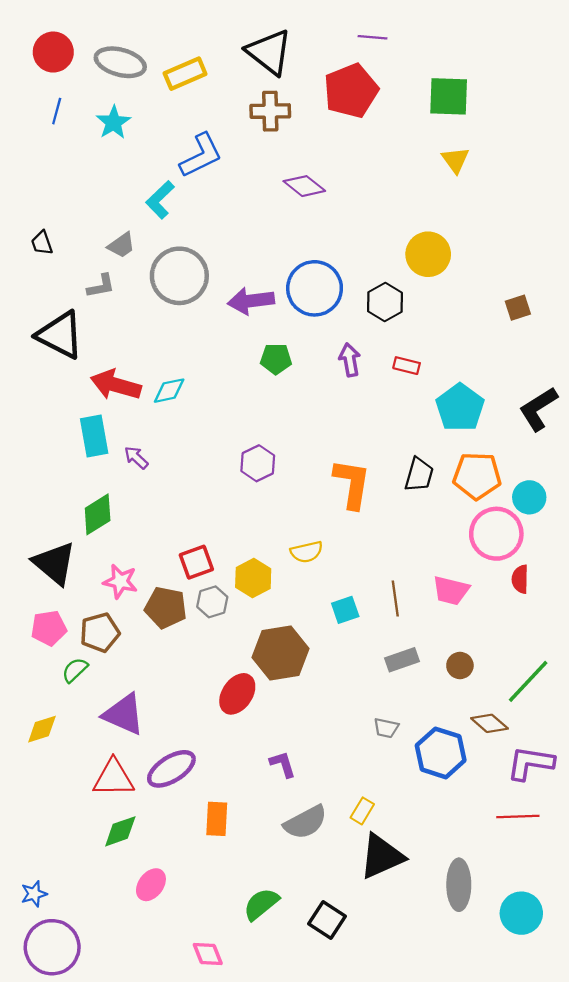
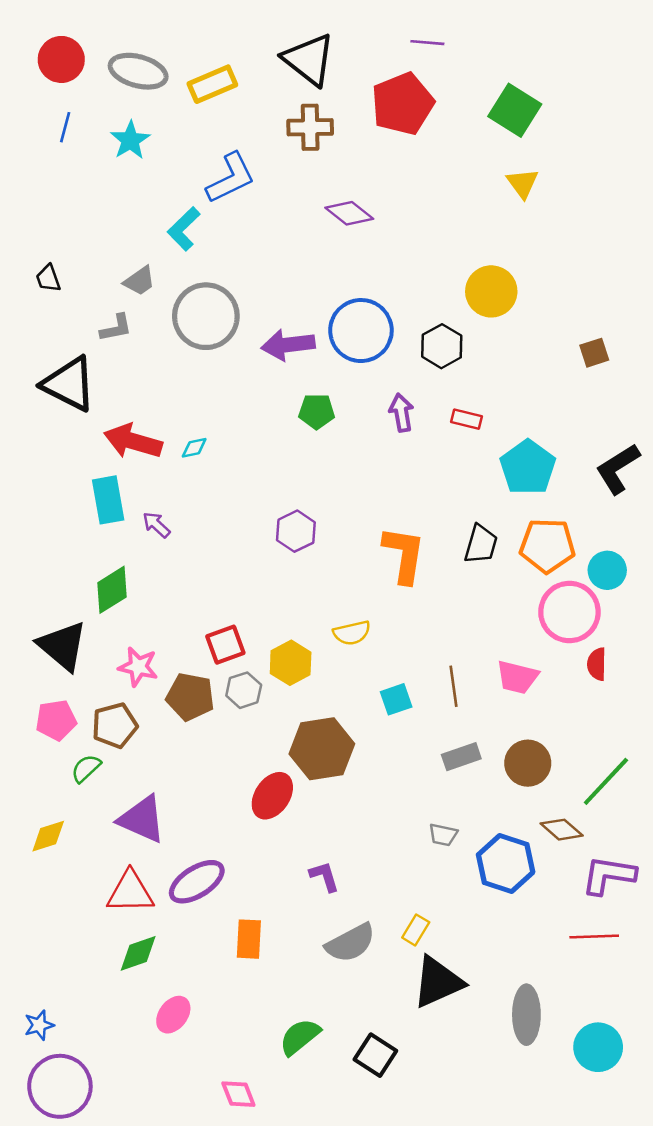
green square: (449, 96) -> (515, 110), turned 30
cyan diamond: (169, 391) -> (194, 448), size x0.7
brown circle: (460, 665) -> (528, 763), size x1.5

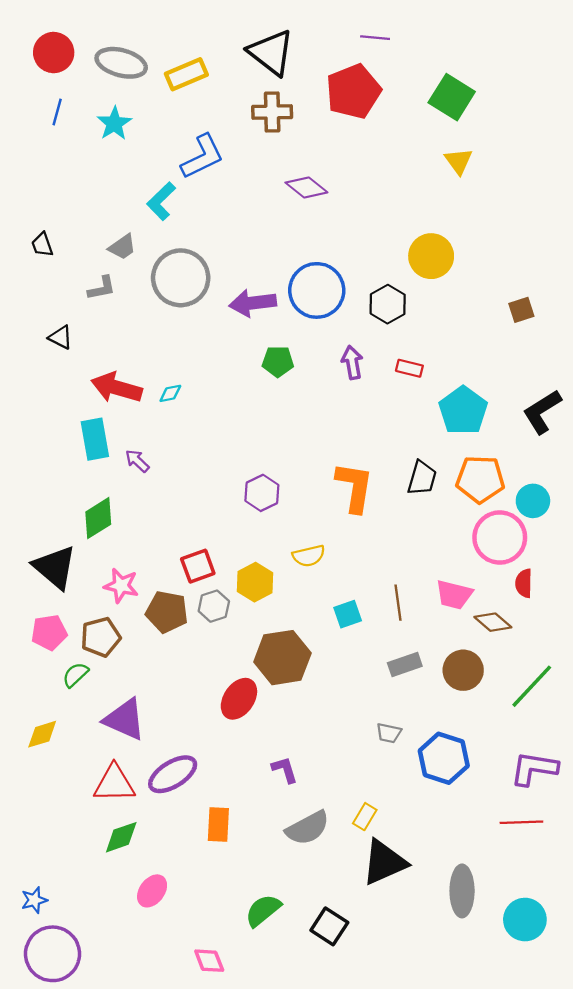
black triangle: (69, 384) -> (61, 337), size x0.5
purple hexagon: (296, 531) -> (262, 493), moved
brown diamond: (562, 830) -> (493, 622), moved

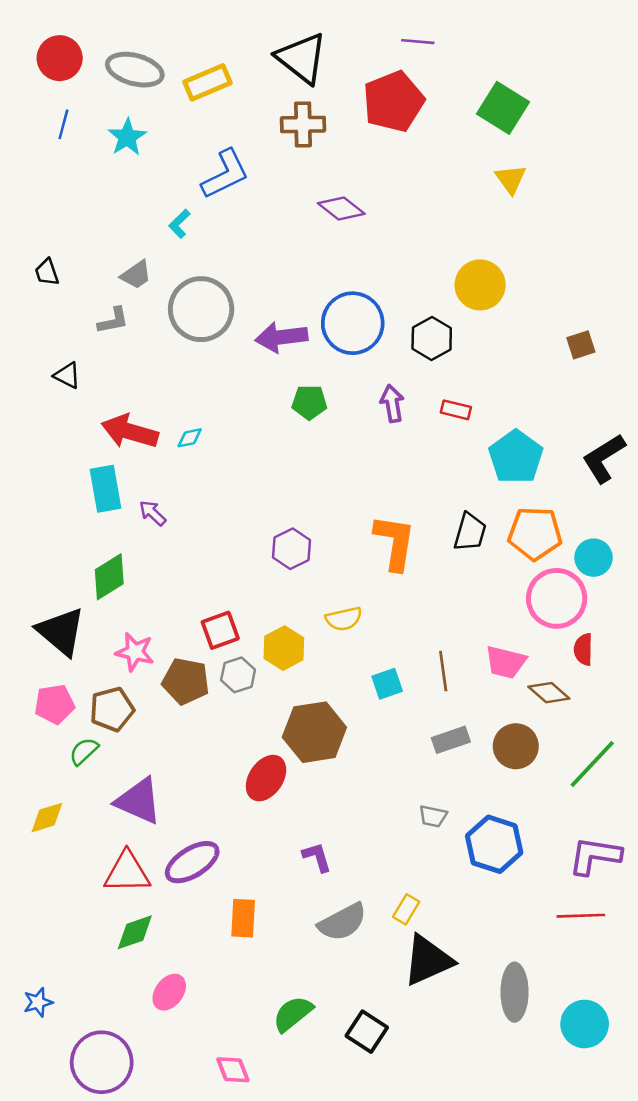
cyan L-shape: (161, 201) -> (179, 224), size x0.7
purple circle: (53, 954) -> (102, 1062), moved

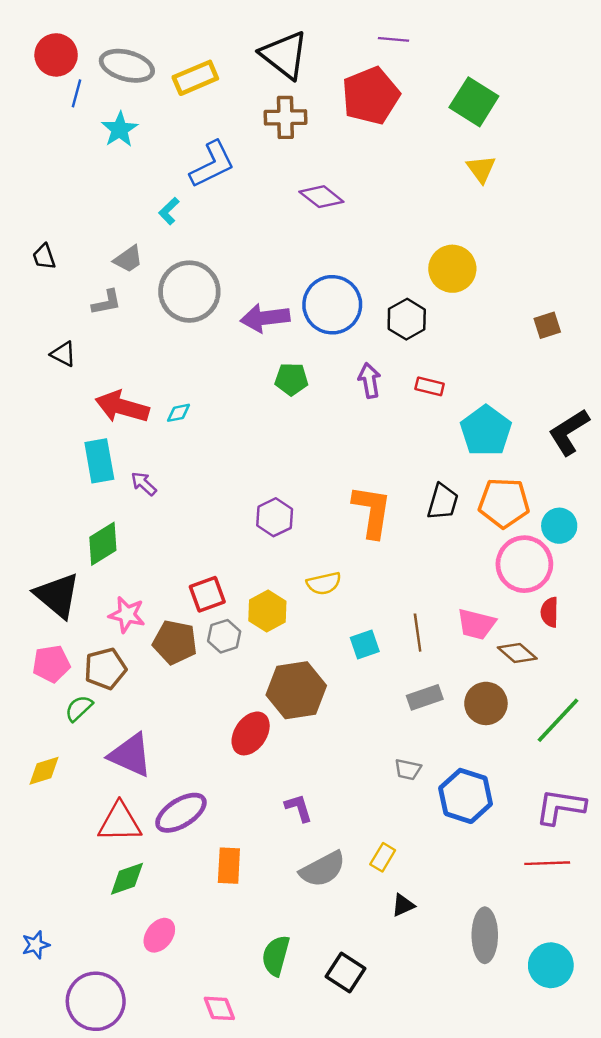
blue line: (63, 124) -> (76, 93), moved
black triangle: (428, 960) -> (403, 905), size x0.5
green semicircle: (293, 1014) -> (276, 956), turned -36

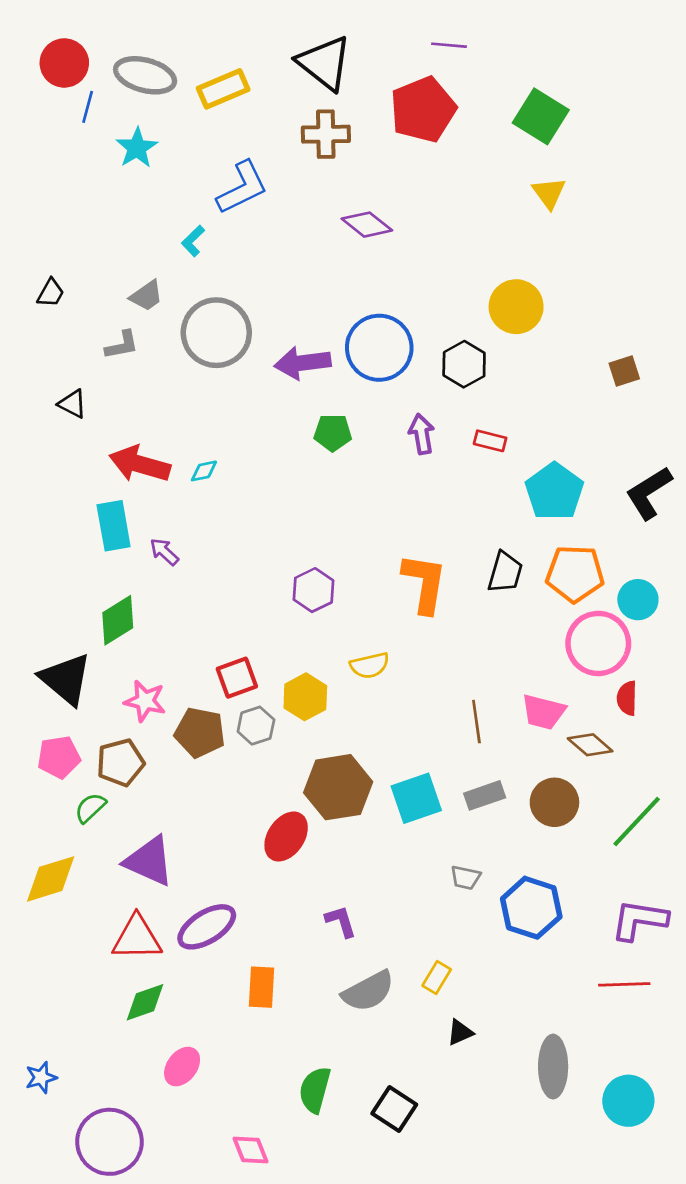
black trapezoid: (44, 257) -> (51, 293), turned -132
cyan square: (365, 645) -> (416, 798), moved, size x1.5
yellow diamond: (44, 771) -> (51, 879), size x1.4

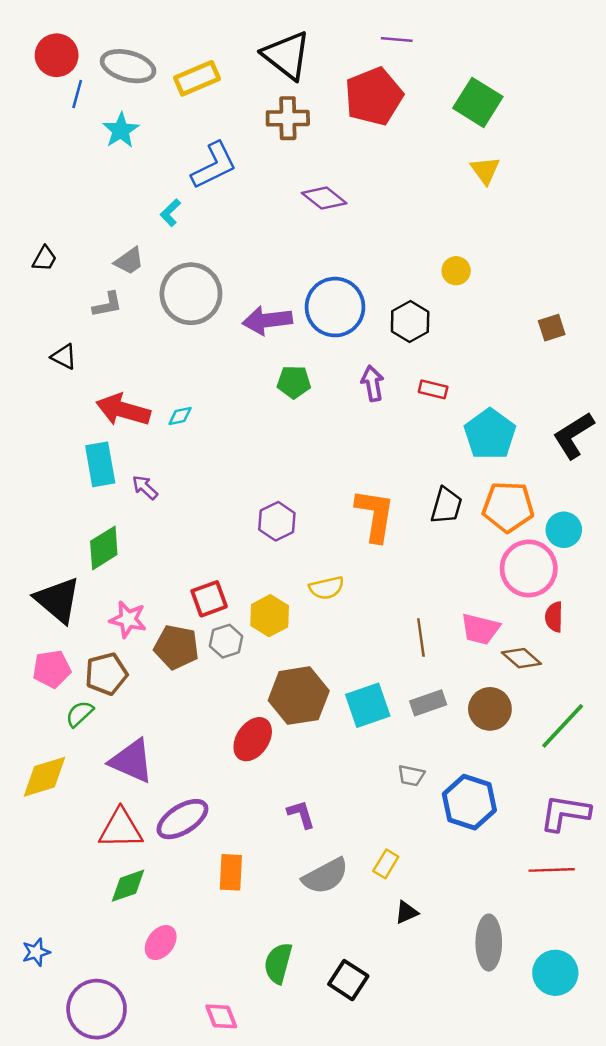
yellow circle: (516, 307) -> (456, 271), size x0.6

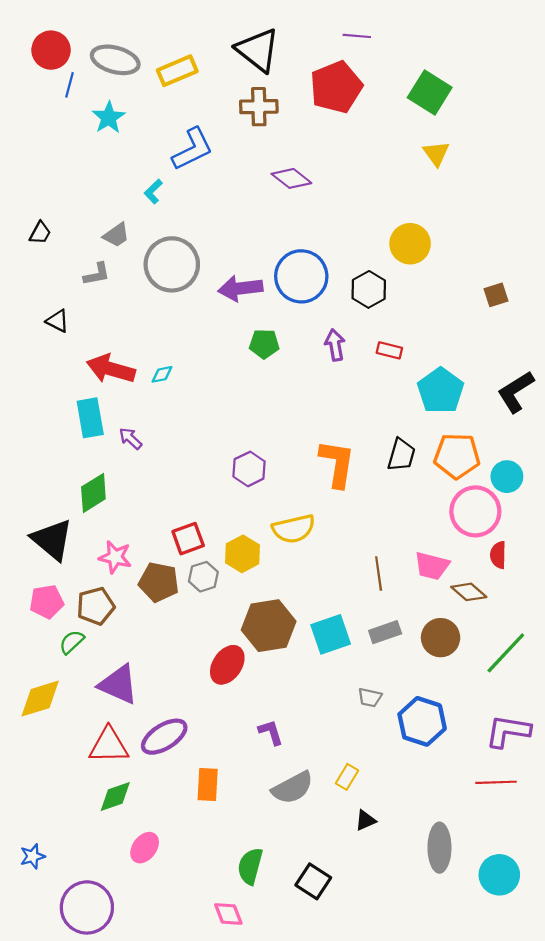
yellow circle: (456, 271) -> (410, 244), size x1.6
yellow semicircle: (327, 588) -> (294, 529), size x1.4
pink diamond: (221, 1016) -> (228, 914), moved

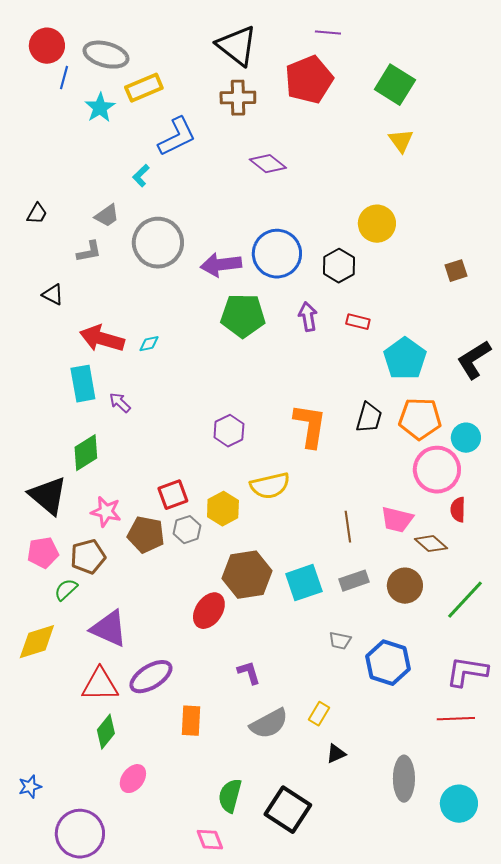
yellow rectangle: (177, 71) -> (144, 88), moved
green pentagon: (264, 344) -> (243, 316), size x1.6
green diamond: (115, 796) -> (106, 732), turned -32
black square: (313, 881) -> (288, 810), size x1.4

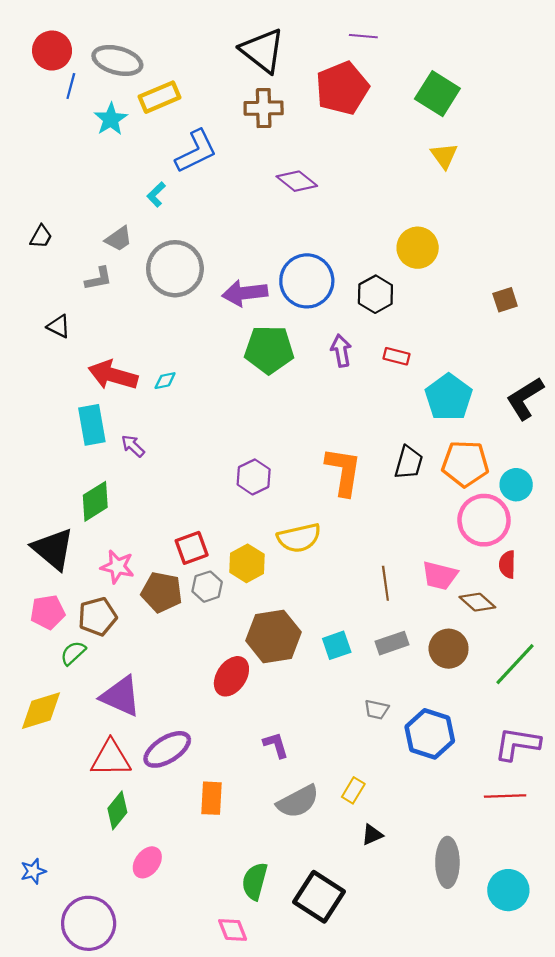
cyan square: (304, 583) -> (337, 645), size x0.7

